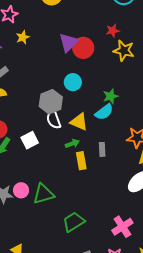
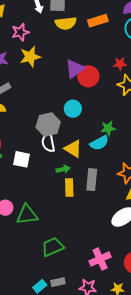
yellow star: (23, 37) -> (30, 57), size x1.5
white square: (30, 140) -> (21, 159), turned 30
gray rectangle: (102, 149) -> (92, 180), size x1.5

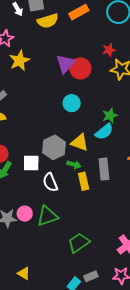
gray hexagon: (48, 125) -> (54, 147), moved
white semicircle: (48, 143) -> (50, 182), moved
green arrow: (63, 169) -> (74, 165), turned 40

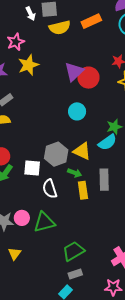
yellow triangle: (24, 273) -> (14, 254), moved, turned 32
gray rectangle: (91, 276) -> (75, 274), moved

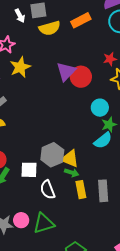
cyan circle: (77, 111) -> (100, 108), moved
yellow triangle: (82, 151) -> (70, 159), moved
gray rectangle: (104, 180) -> (103, 191), moved

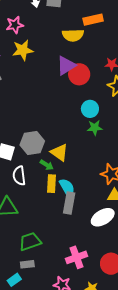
yellow semicircle: (50, 28) -> (73, 35), moved
cyan semicircle: (103, 140) -> (67, 188), moved, turned -96
yellow triangle: (70, 159) -> (59, 152), moved
gray rectangle: (103, 191) -> (69, 203), moved

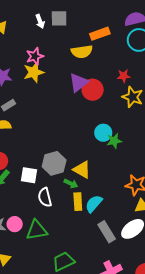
pink star: (15, 25) -> (35, 56), moved
cyan circle: (90, 109) -> (103, 133), moved
cyan semicircle: (67, 188) -> (94, 204), turned -102
gray rectangle: (69, 203) -> (107, 232), moved, turned -35

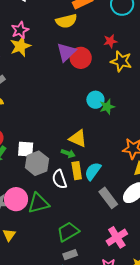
gray hexagon: (54, 163) -> (37, 163), moved
white semicircle: (45, 197) -> (59, 179), moved
pink circle: (15, 224) -> (16, 199), size x1.5

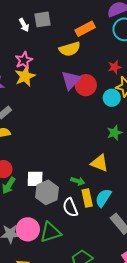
cyan circle: (95, 100) -> (112, 98), moved
yellow triangle: (78, 138) -> (99, 163), moved

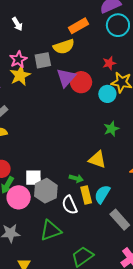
gray square: (42, 19) -> (43, 60), moved
pink circle: (28, 229) -> (19, 197), moved

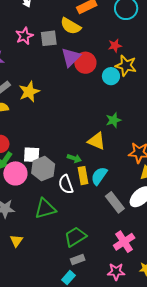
yellow semicircle: (64, 47) -> (71, 26), turned 45
yellow star: (20, 75) -> (29, 92), moved
green star: (111, 129) -> (113, 120), moved

